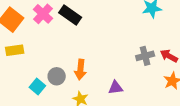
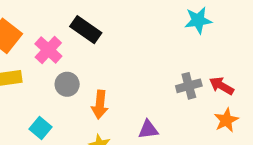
pink cross: (43, 14) -> (48, 50), moved
gray circle: (57, 76) -> (67, 84), moved

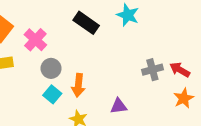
cyan star: (198, 20) -> (128, 15), moved, turned 30
black rectangle: (86, 30) -> (86, 23), moved
cyan square: (41, 128) -> (52, 94), moved

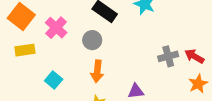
gray circle: (51, 68) -> (92, 40), moved
cyan square: (52, 94) -> (54, 80), moved

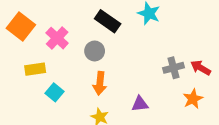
yellow rectangle: (25, 50) -> (35, 69), moved
orange star: (198, 84) -> (193, 99), moved

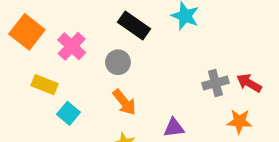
yellow rectangle: (35, 69) -> (44, 85), turned 30
orange arrow: (100, 83) -> (124, 102), turned -45
orange star: (193, 99) -> (239, 121), turned 30

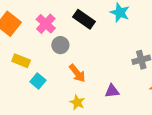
pink cross: (72, 46) -> (46, 24), moved
gray circle: (118, 62) -> (60, 45), moved

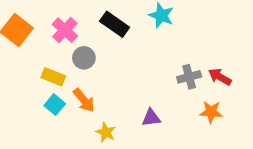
yellow rectangle: (21, 61) -> (53, 77), moved
orange arrow: (77, 73) -> (84, 100), moved

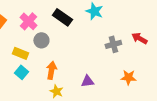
gray cross: (189, 77) -> (113, 44), moved
red arrow: (220, 77) -> (139, 38), moved
orange arrow: (84, 100) -> (51, 70), moved, turned -132

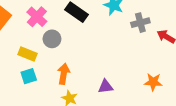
gray cross: (113, 44) -> (140, 23), moved
cyan square: (21, 72) -> (29, 76), turned 32

